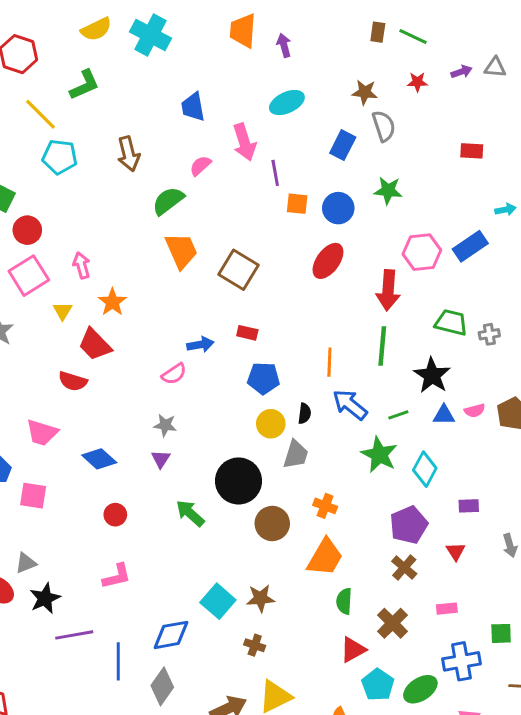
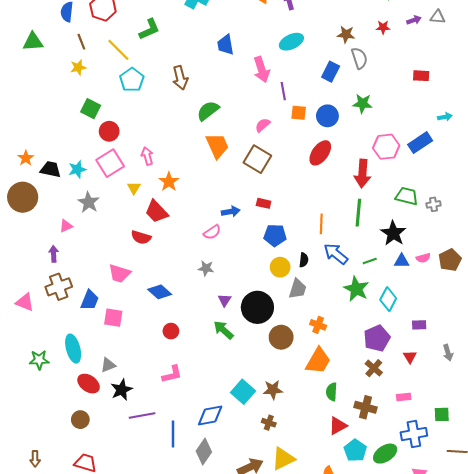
cyan pentagon: (60, 157) -> (132, 80), turned 30
pink semicircle: (200, 166) -> (263, 125), moved
purple triangle: (161, 459) -> (224, 300), moved
brown cross: (393, 623) -> (366, 407), turned -30

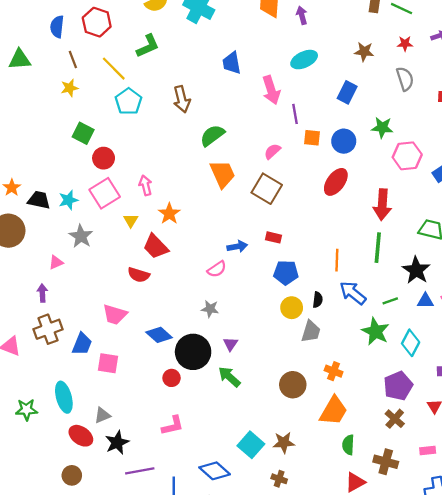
gray semicircle: (359, 58) -> (405, 79), moved
pink hexagon: (386, 147) -> (407, 156), moved
black circle: (257, 307) -> (193, 352), moved
blue diamond: (210, 415) -> (215, 471), turned 52

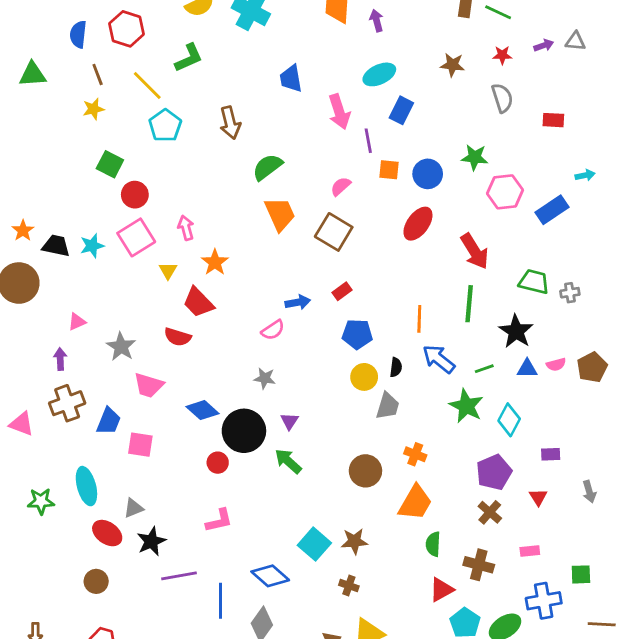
blue rectangle: (347, 92) -> (401, 110), moved
red arrow: (382, 205) -> (475, 251), turned -36
gray star: (81, 236) -> (121, 347), moved
red rectangle: (273, 237) -> (342, 291), turned -49

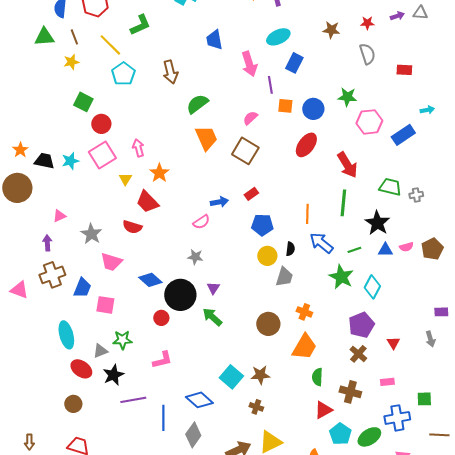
green triangle: (33, 74) -> (44, 37), moved
purple rectangle: (551, 454) -> (441, 312), moved
green star: (41, 501) -> (122, 340), moved

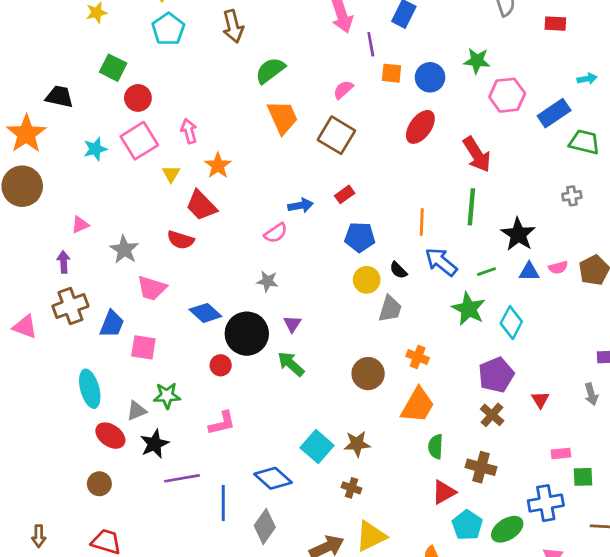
orange star: (20, 150) -> (26, 134), size x1.8
black trapezoid: (44, 161) -> (59, 97), moved
green trapezoid: (390, 187) -> (584, 142), moved
black semicircle: (290, 249) -> (398, 270), turned 128
pink rectangle: (387, 382) -> (561, 453), moved

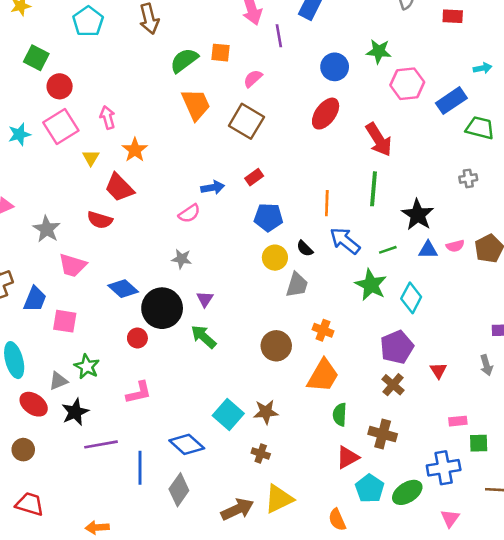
orange square: (391, 73) -> (220, 53), moved
green star: (167, 396) -> (87, 367), turned 30

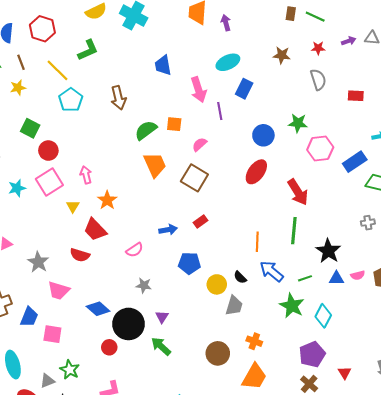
pink semicircle: (189, 213) -> (135, 250), moved
blue pentagon: (268, 217) -> (189, 263), moved

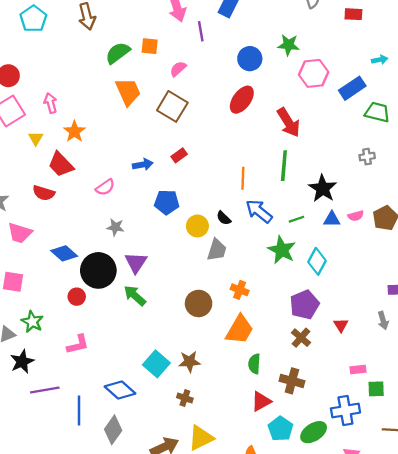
purple triangle: (162, 317) -> (136, 262), size x1.5

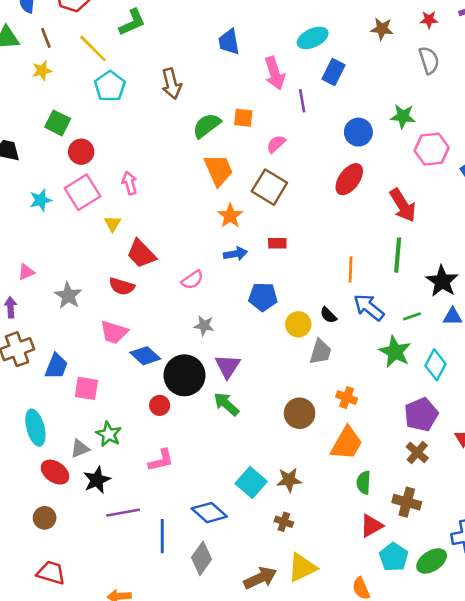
orange star: (74, 132) -> (230, 216), moved
red rectangle: (179, 155) -> (277, 243), turned 35
pink trapezoid: (20, 233) -> (114, 332), moved

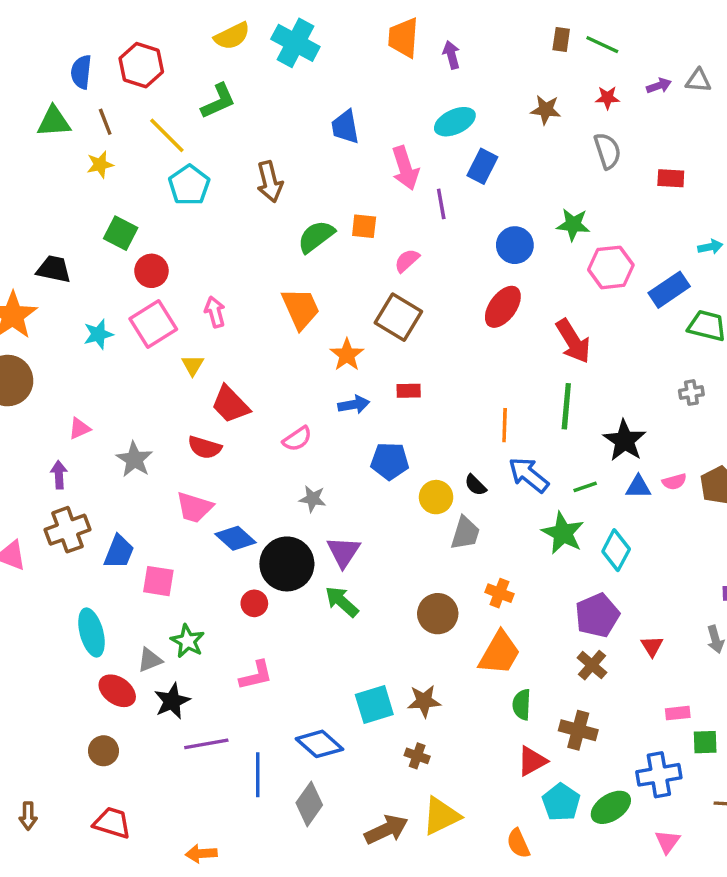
orange trapezoid: (218, 170) -> (301, 309), moved
cyan square: (251, 483) -> (374, 704), turned 32

